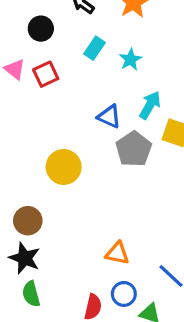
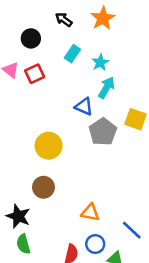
cyan arrow: (150, 105) -> (107, 88), moved
brown circle: (28, 221) -> (43, 187), moved

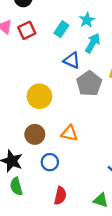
cyan rectangle: (72, 54) -> (61, 29), moved
orange triangle: (90, 212) -> (69, 133), moved
blue circle: (95, 244) -> (50, 162), moved

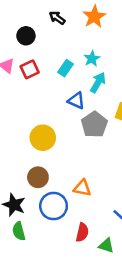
orange triangle: (69, 133) -> (82, 188), moved
blue circle: (50, 162) -> (54, 206), size x1.5
red semicircle: (60, 196) -> (82, 232), moved

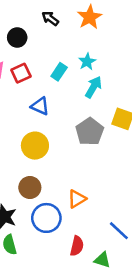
blue triangle: (76, 101) -> (40, 106), moved
orange triangle: (82, 188) -> (77, 199), turned -42

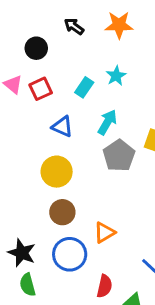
orange star: (90, 17) -> (119, 25), turned 30
cyan arrow: (93, 87) -> (107, 122), moved
brown circle: (30, 187) -> (62, 212), moved

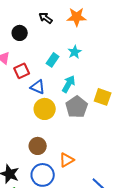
red square: (41, 89) -> (22, 71), moved
yellow circle: (57, 172) -> (45, 109), moved

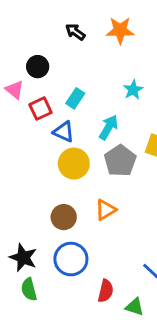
black circle: (20, 33) -> (38, 67), moved
cyan star: (75, 52) -> (133, 90), moved
cyan rectangle: (53, 60) -> (75, 98), moved
orange triangle: (67, 160) -> (106, 210), moved

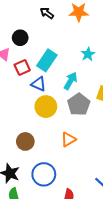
cyan rectangle: (75, 98) -> (47, 60), size x1.5
brown circle: (64, 217) -> (25, 141), moved

